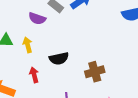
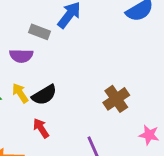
black semicircle: (59, 58) -> (44, 95), moved

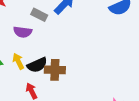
brown cross: (116, 99) -> (55, 70), moved, turned 30

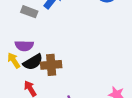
purple semicircle: (23, 32) -> (24, 46), moved

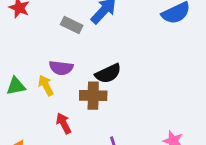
black semicircle: (33, 62) -> (108, 73), moved

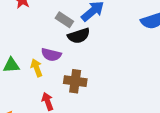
black semicircle: (108, 73) -> (79, 36), moved

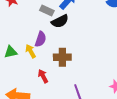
purple semicircle: (51, 55) -> (41, 39), turned -77

